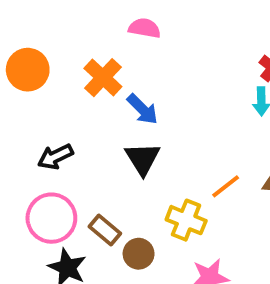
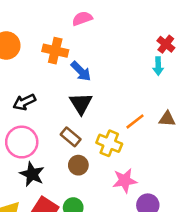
pink semicircle: (144, 28) -> (82, 18), turned -30
orange cross: (103, 78) -> (55, 51), turned -30
brown rectangle: (105, 230) -> (71, 137), moved

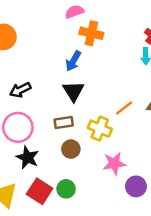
orange cross: (55, 51) -> (91, 33), moved
blue arrow: (81, 71) -> (73, 61), turned 75
brown rectangle: (71, 137) -> (64, 123), turned -48

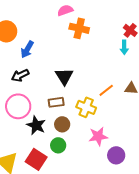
blue arrow: (73, 61) -> (27, 49), moved
black star: (27, 157) -> (36, 125), moved
green circle: (66, 189) -> (58, 145), moved

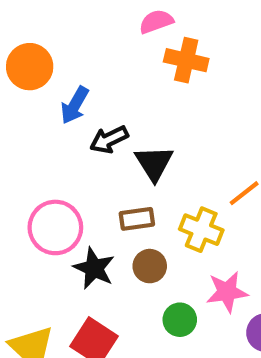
black arrow: (20, 75) -> (109, 140), moved
green circle: (58, 145) -> (180, 320), moved

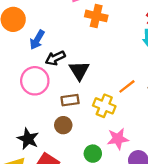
pink circle: (55, 227) -> (35, 81), moved
brown circle: (150, 266) -> (63, 125), moved
black star: (94, 268) -> (28, 139), moved

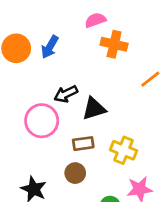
blue arrow: (37, 40) -> (50, 47), moved
black triangle: (79, 71) -> (94, 109), turned 45
orange line: (127, 86) -> (150, 79), moved

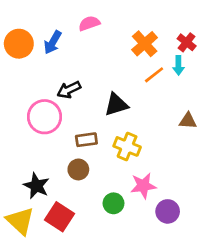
pink semicircle: (95, 20) -> (89, 23), moved
orange cross: (114, 44) -> (145, 44), moved, turned 35
black triangle: (94, 109) -> (116, 105), moved

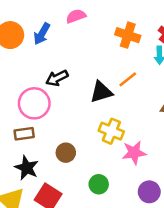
orange cross: (145, 44) -> (128, 35), turned -30
orange line: (154, 75) -> (128, 79), moved
brown rectangle: (86, 140) -> (24, 134), moved
pink star: (143, 186) -> (134, 153), moved

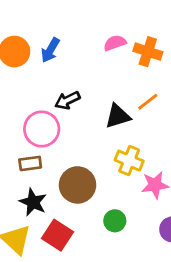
pink semicircle: (76, 16) -> (115, 43), moved
brown circle: (66, 153) -> (78, 185), size x1.6

